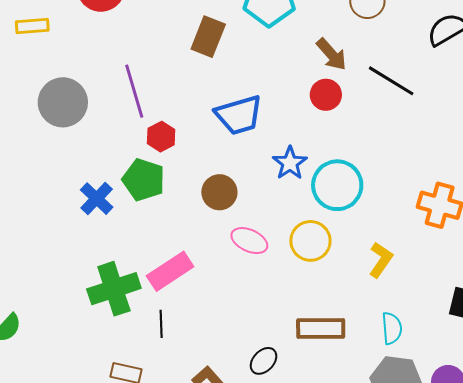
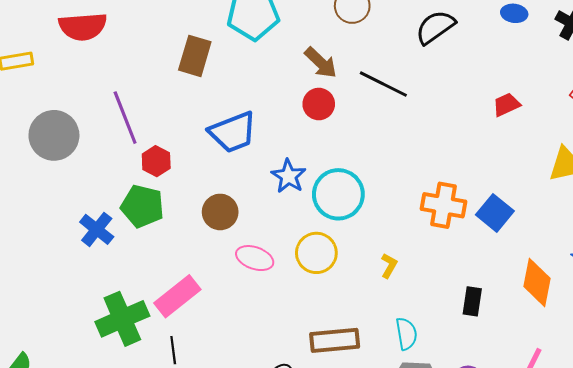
yellow L-shape: (381, 260) -> (389, 266), size x0.7

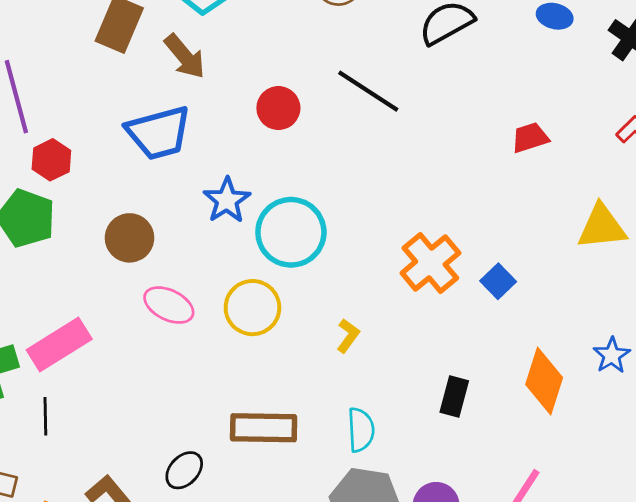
brown arrow: (321, 63) -> (185, 57), moved
orange cross: (443, 205) -> (430, 263), turned 33
blue square: (495, 213) -> (498, 281), size x0.7

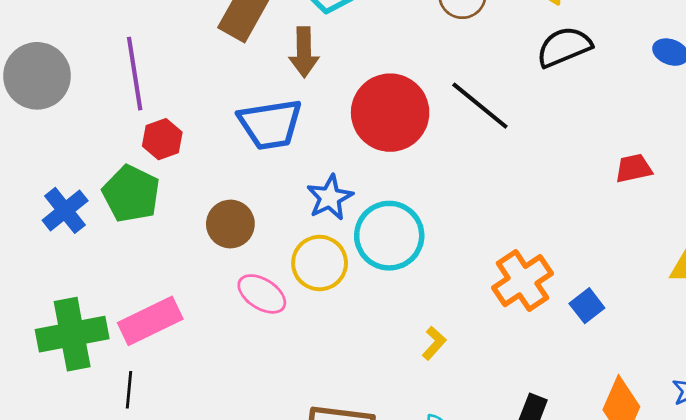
brown arrow: (185, 57) -> (304, 52), turned 33
red circle: (278, 108) -> (390, 113), size x1.8
yellow circle: (252, 308) -> (320, 263), moved

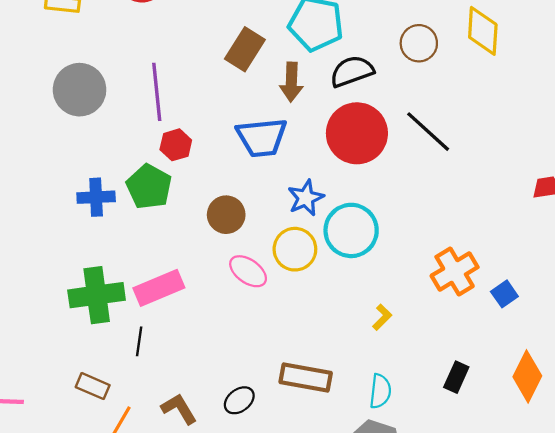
black semicircle: (564, 47) -> (352, 71), moved
blue cross: (65, 210) -> (96, 197), turned 33

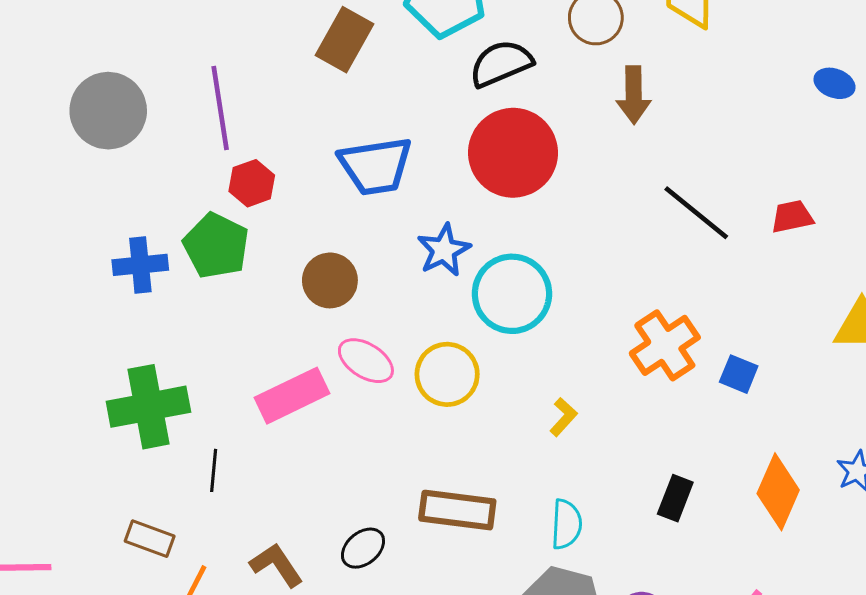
brown arrow: (291, 82) -> (634, 95), moved
black line: (428, 132) -> (696, 213), moved
yellow circle: (295, 249) -> (447, 374), moved
pink rectangle: (159, 288) -> (292, 396), moved
blue square: (504, 294) -> (739, 374), turned -30

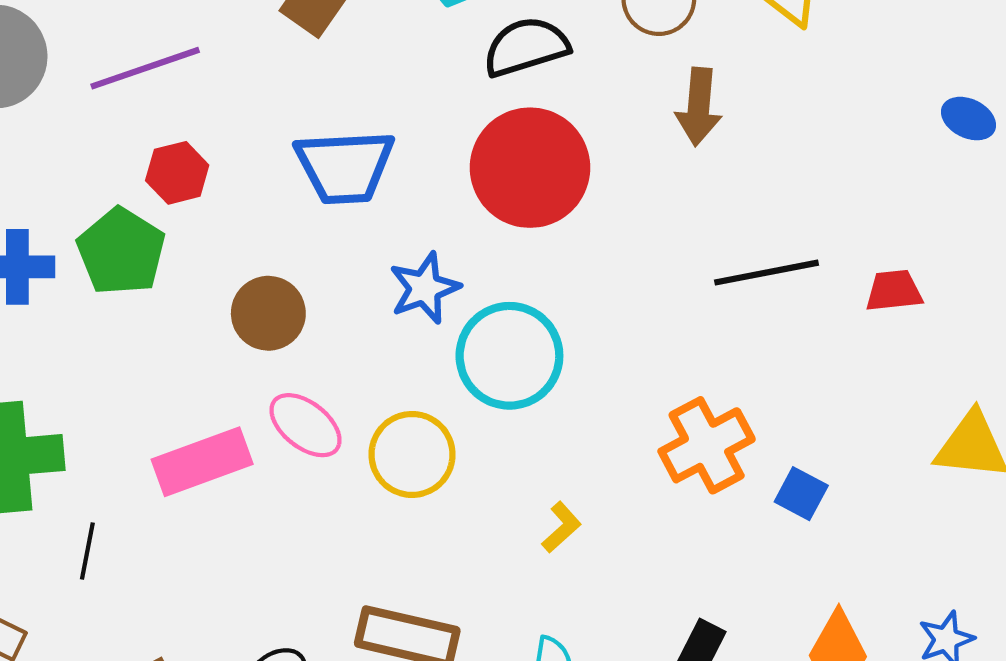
purple line: (220, 108) -> (145, 68), turned 74
black line: (696, 213) -> (766, 273), turned -56

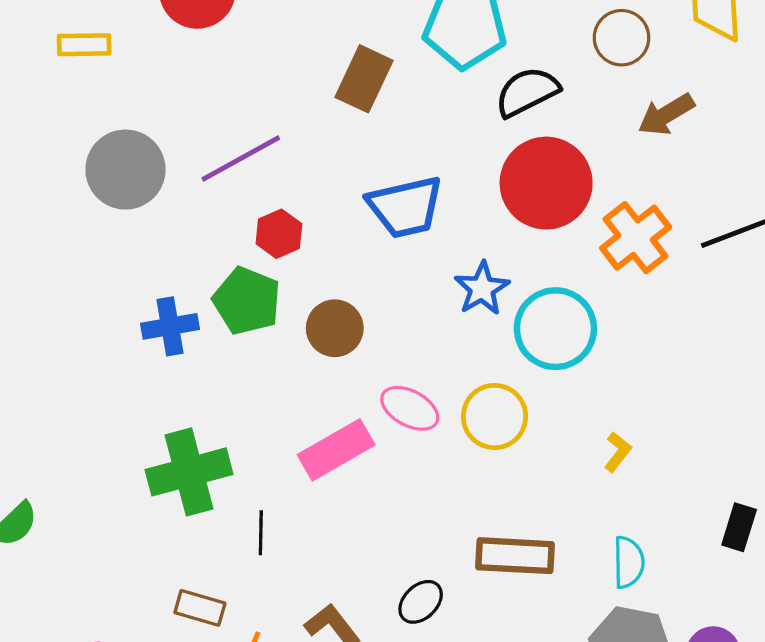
brown arrow: (699, 107) -> (666, 115), turned 64
brown circle: (268, 313) -> (335, 328), moved
orange cross: (707, 445) -> (636, 238), moved

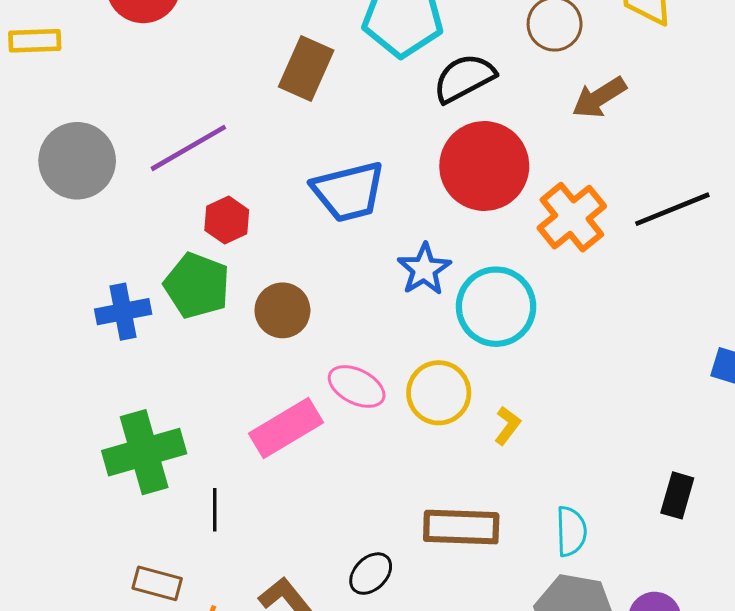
yellow L-shape: (618, 452) -> (507, 426), moved

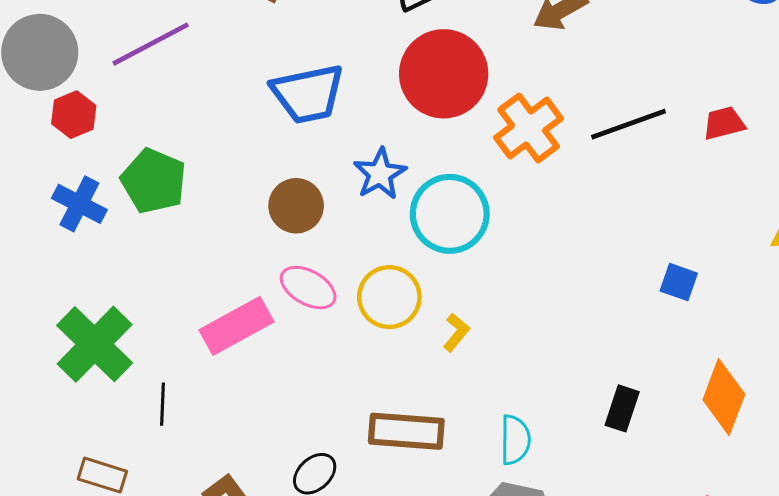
red hexagon: (227, 220) -> (74, 115), moved
brown circle: (282, 310) -> (296, 206), moved
blue cross: (123, 312) -> (79, 204), turned 36
green cross: (144, 452) -> (95, 344), turned -32

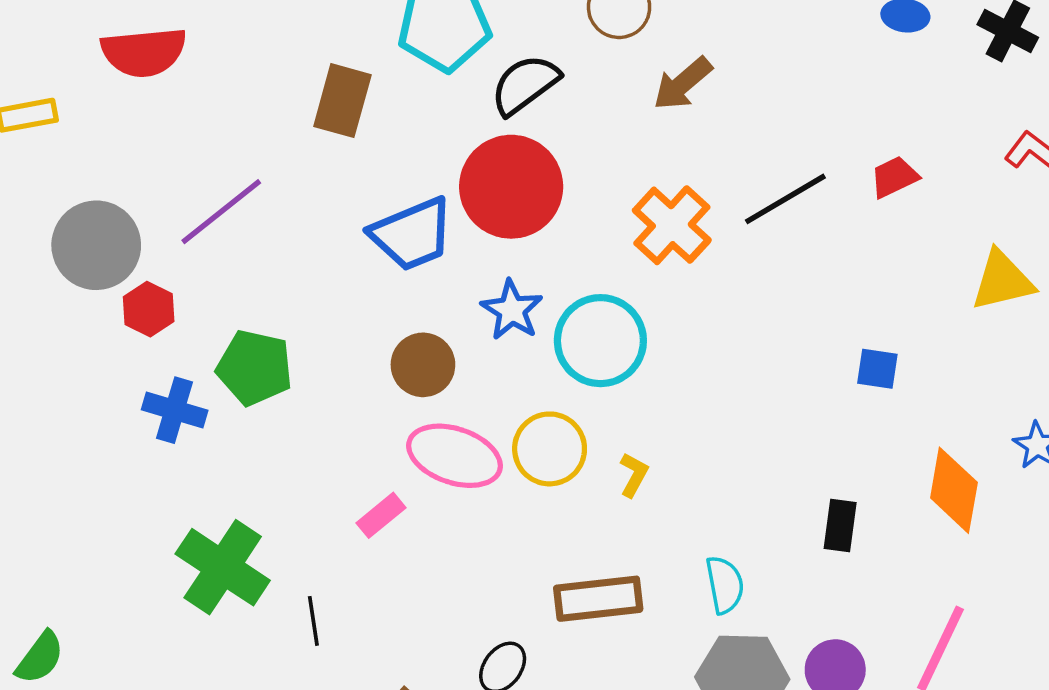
red circle: (444, 74) -> (511, 187), moved
pink ellipse: (308, 288) -> (455, 456), size x1.4
pink rectangle: (236, 326) -> (381, 515), size x0.6

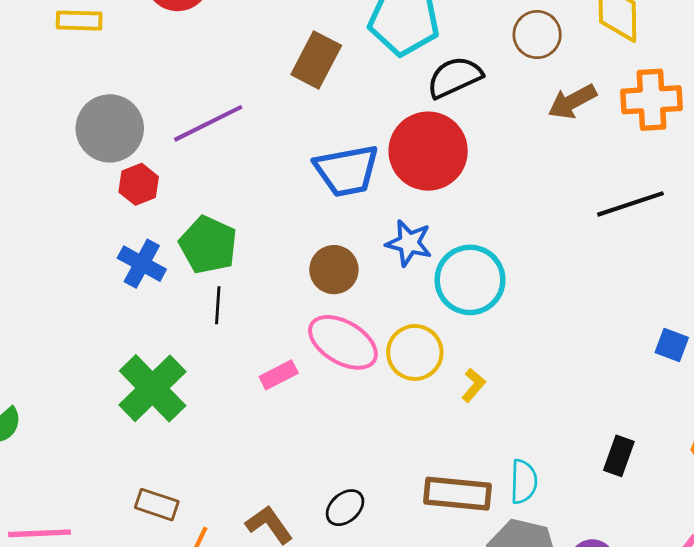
orange cross: (672, 225) -> (652, 100), moved, turned 32
blue star: (512, 310) -> (409, 243), turned -30
brown rectangle: (598, 599) -> (458, 494), moved
black line: (313, 621) -> (218, 305), moved

